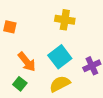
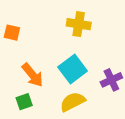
green square: (20, 84) -> (24, 102), turned 32

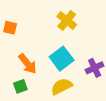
yellow cross: (79, 24) -> (67, 20), turned 30

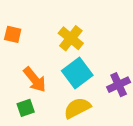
yellow cross: (67, 20) -> (71, 38), moved

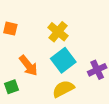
green square: (26, 108) -> (11, 87), moved

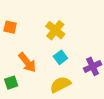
cyan square: (63, 60) -> (60, 57), size x0.6

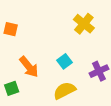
yellow cross: (55, 30) -> (84, 24), moved

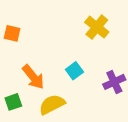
yellow semicircle: (64, 91) -> (52, 104), moved

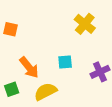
cyan square: (74, 71) -> (65, 62), turned 32

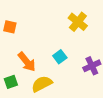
cyan square: (65, 62) -> (60, 57), turned -32

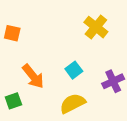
yellow semicircle: (42, 84) -> (73, 103), moved

